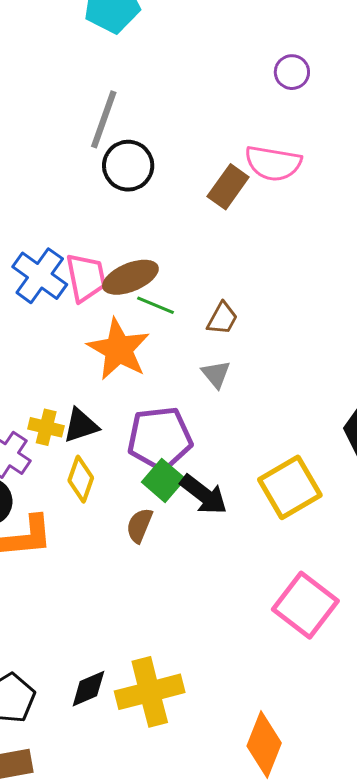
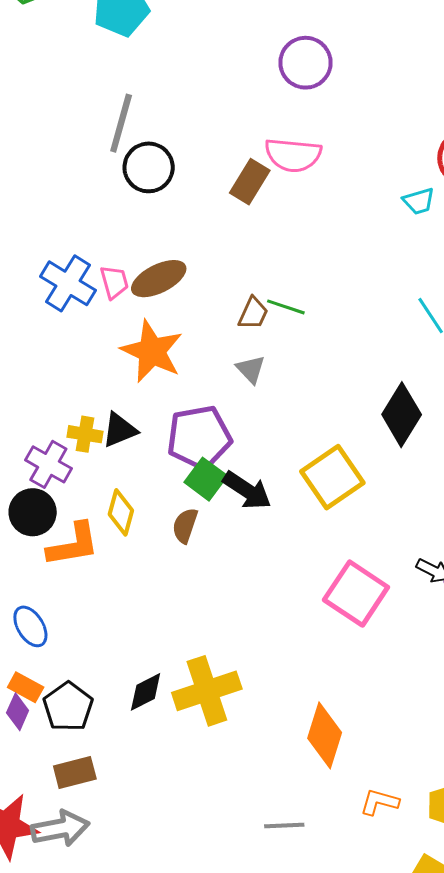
purple circle: (292, 72) -> (305, 63), size x1.5
pink trapezoid: (86, 278) -> (114, 282), size x0.7
green line: (156, 305) -> (286, 307), moved
yellow diamond: (81, 479) -> (121, 512), moved

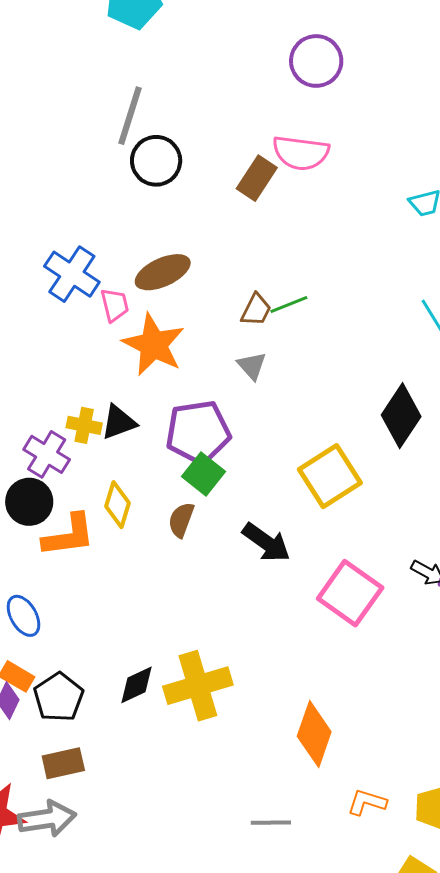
pink trapezoid: (114, 282) -> (115, 305), moved
green line: (286, 307) -> (289, 304), turned -42
black arrow: (247, 490) -> (266, 542), moved

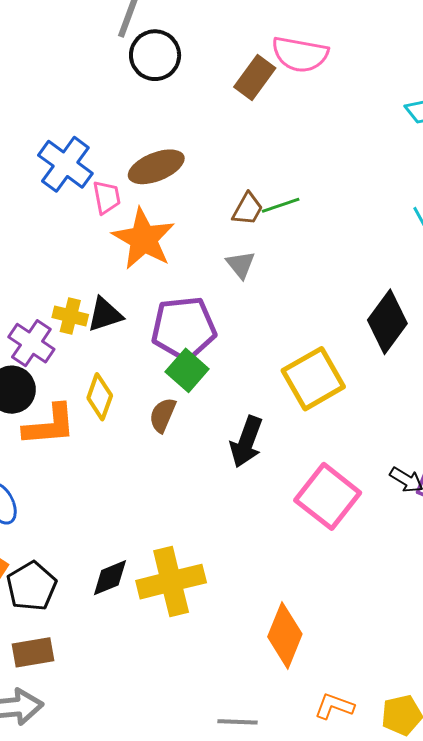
black arrow: (266, 542) -> (246, 442), turned 72

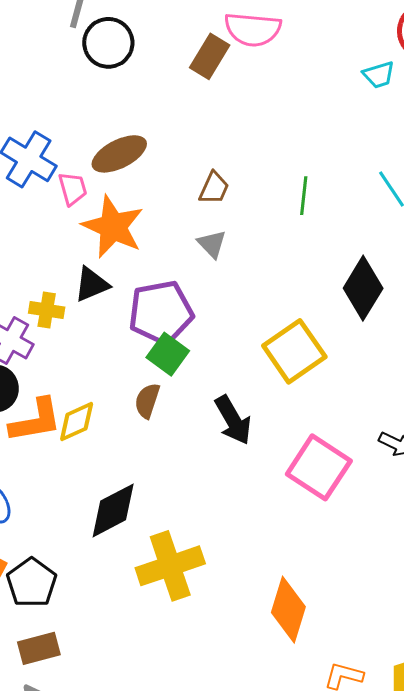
green line: (281, 205) -> (304, 196), moved, turned -60
black triangle: (105, 315) -> (92, 284), moved
yellow diamond: (100, 397) -> (77, 422), moved, turned 51
black arrow: (246, 442) -> (233, 420), turned -45
black diamond: (110, 578) -> (113, 510), moved, size x1.4

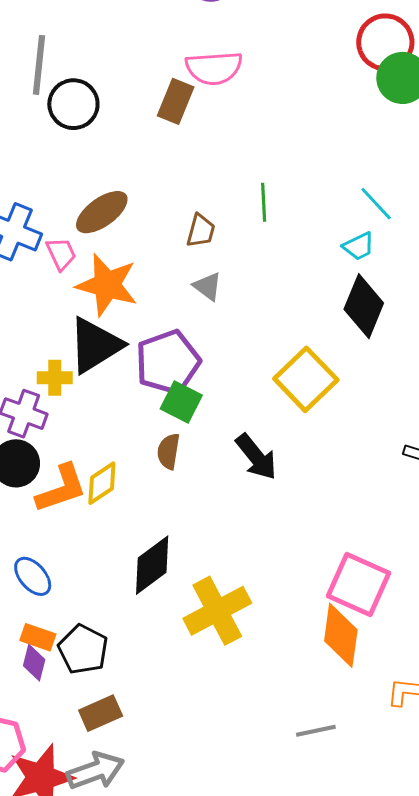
cyan trapezoid: (379, 75) -> (359, 246), moved
green line: (304, 196) -> (264, 202), moved
black triangle: (92, 284) -> (95, 345), size x1.6
pink square: (319, 467) -> (359, 585), moved

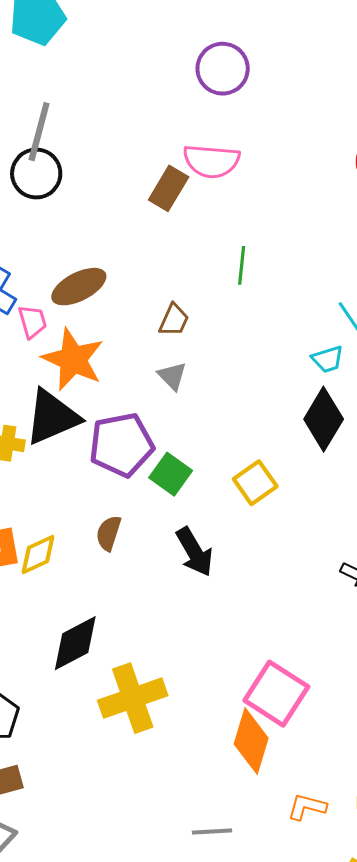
black circle: (73, 104) -> (36, 174), moved
green line: (264, 202) -> (242, 265), moved
yellow square: (306, 379) -> (255, 483), size x0.7
green square: (181, 402) -> (171, 474), moved

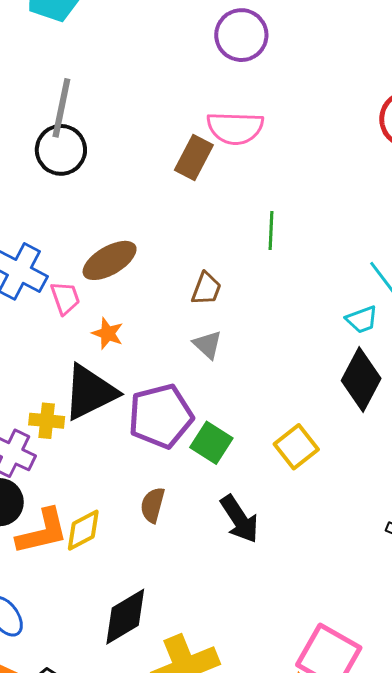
orange star: (73, 359) -> (108, 333), size x0.5

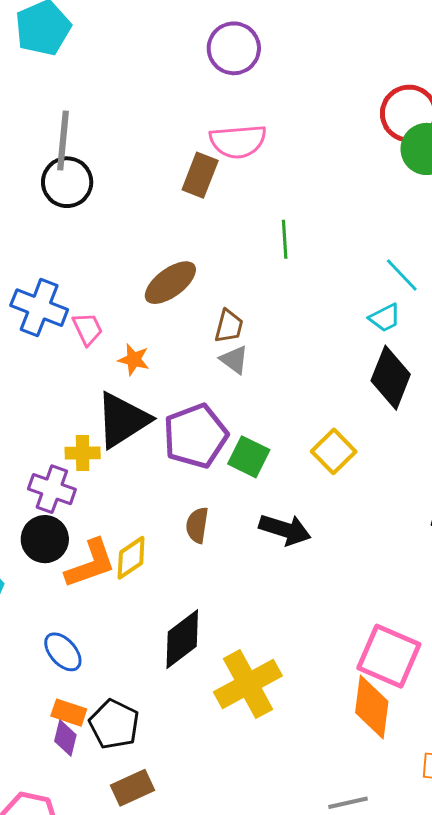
brown ellipse: (110, 260) -> (170, 283), moved
brown trapezoid: (206, 289) -> (229, 326), moved
black arrow: (239, 519) -> (285, 530), turned -33

